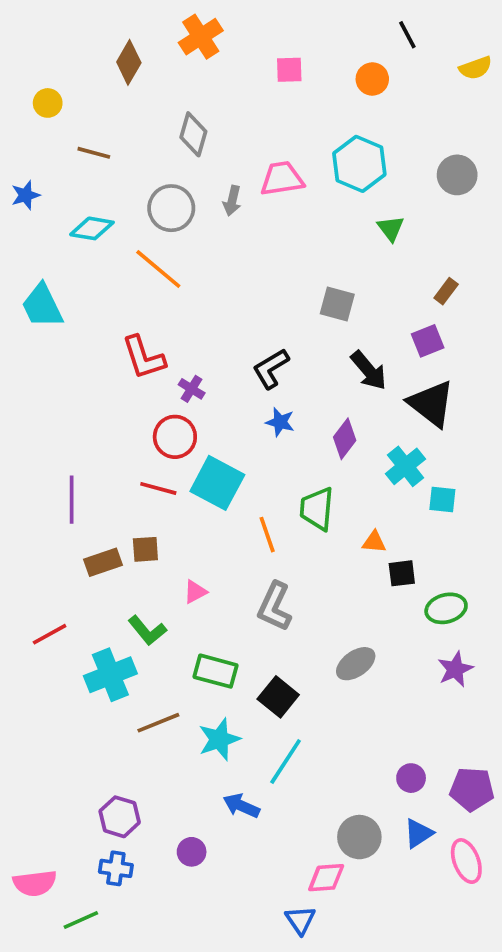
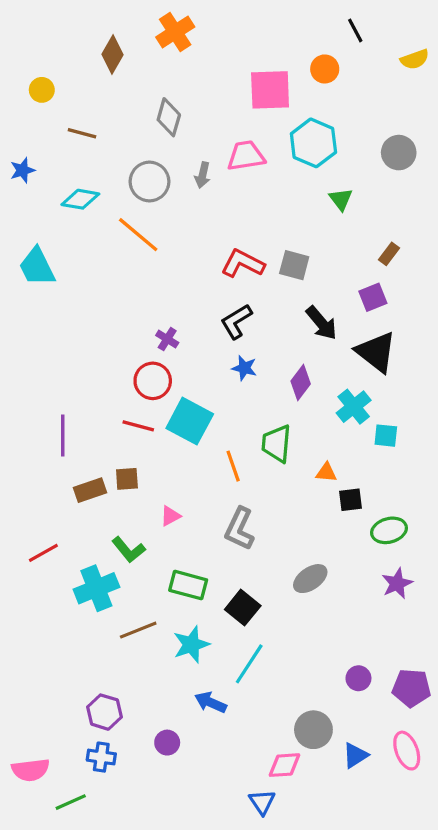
pink square: (289, 70) -> (270, 90), moved, size x1.8
red L-shape: (144, 358) -> (243, 263), moved, turned 135
blue triangle: (418, 833) -> (355, 755), moved

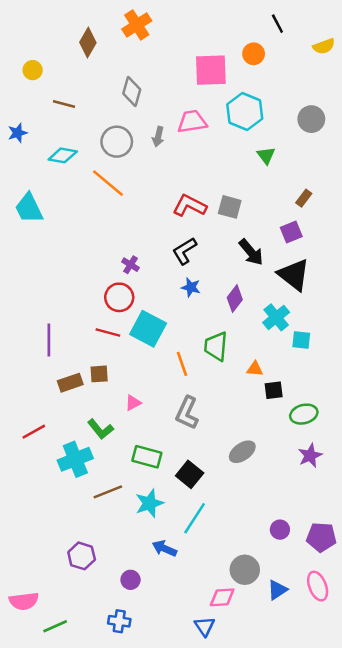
blue cross: (101, 757) -> (119, 621), moved

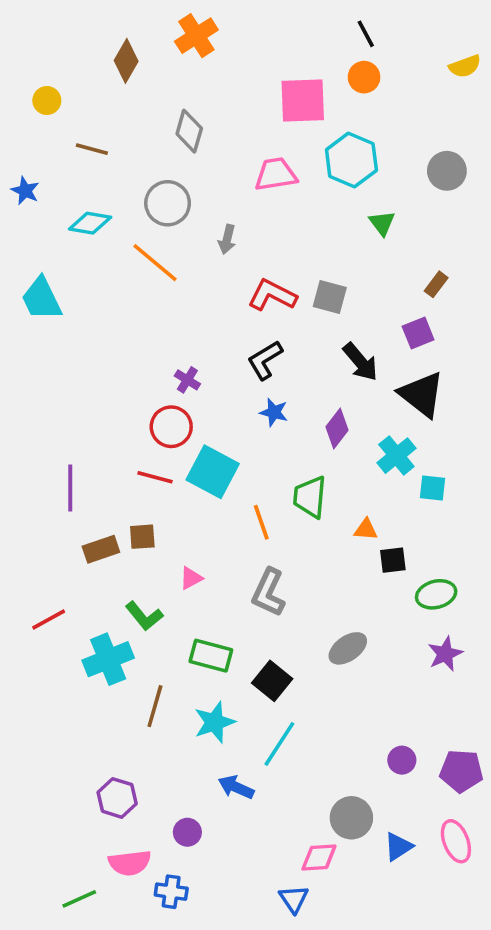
black line: (277, 24) -> (366, 34), moved
blue star: (18, 133) -> (25, 191), turned -30
gray arrow: (158, 137) -> (227, 239), moved
brown line: (108, 492) -> (155, 706), turned -52
pink semicircle: (24, 601) -> (130, 863), moved

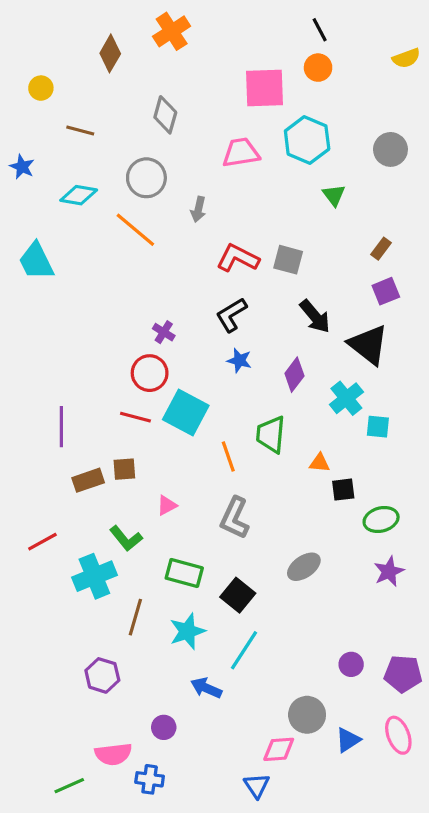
purple square: (418, 333) -> (386, 291), moved
purple hexagon: (117, 798) -> (102, 675), moved

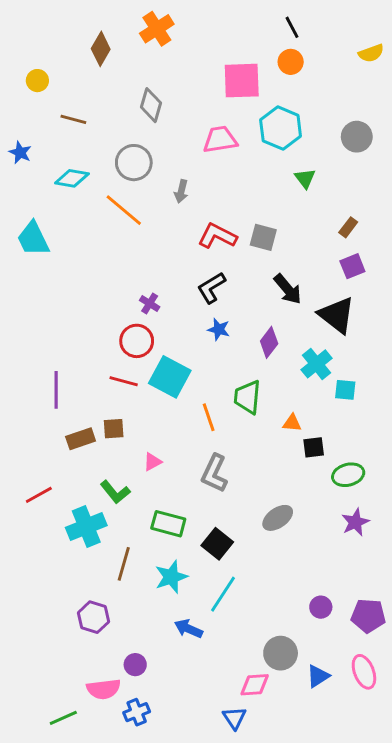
purple circle: (164, 727) -> (135, 665), moved
blue cross: (150, 779) -> (137, 712), turned -30

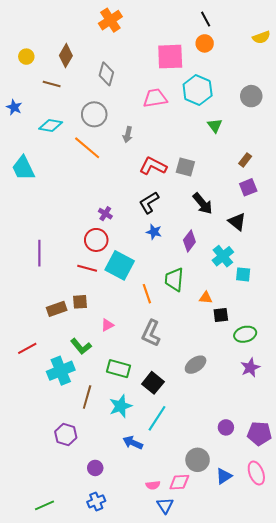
brown diamond: (101, 49) -> (66, 56), moved
black triangle: (337, 315) -> (237, 222), size x0.7
purple line: (56, 390) -> (39, 253), moved
pink semicircle: (104, 689) -> (153, 485), moved, size x0.6

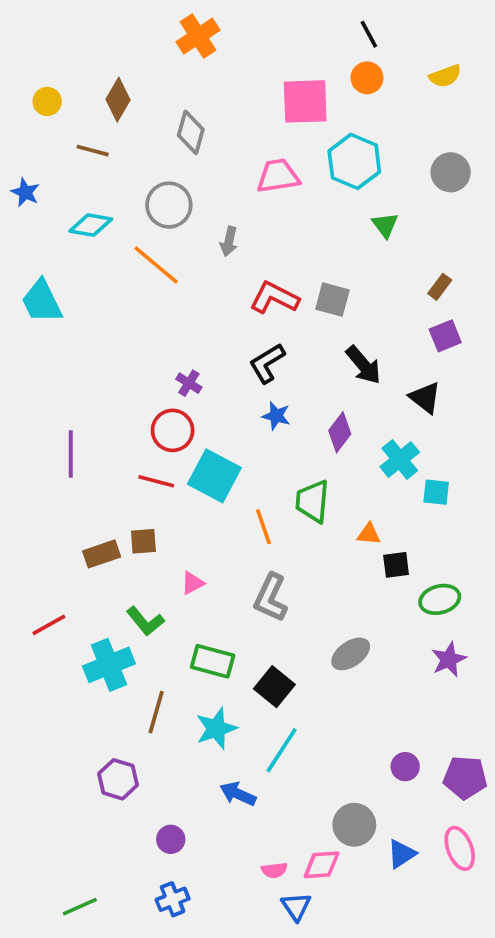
yellow semicircle: (261, 37) -> (445, 76), moved

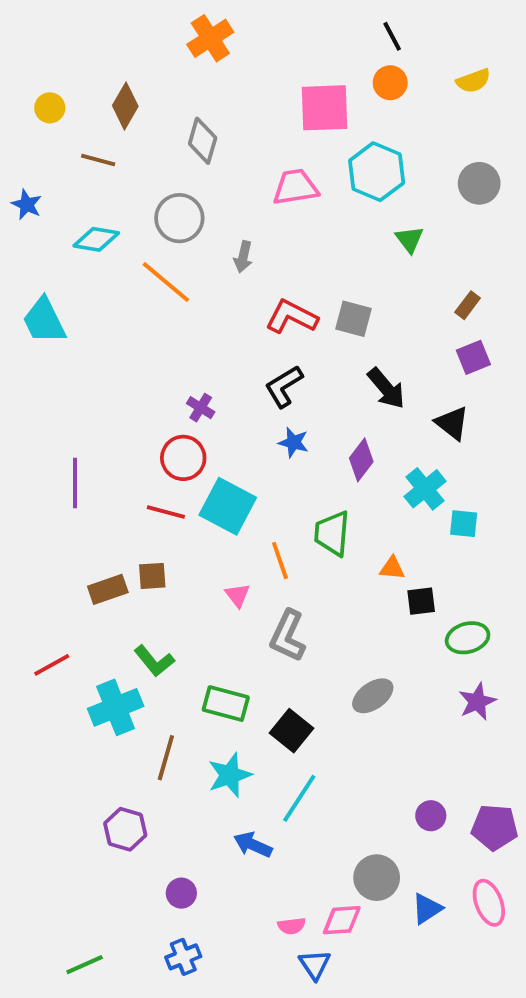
pink triangle: (193, 583) -> (237, 595), moved, turned -40

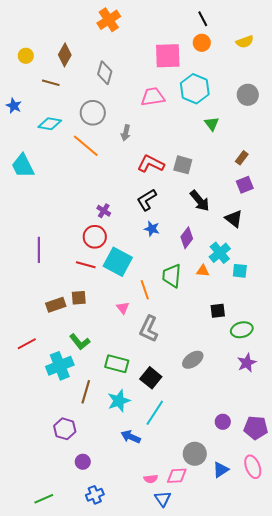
orange triangle: (392, 568) -> (203, 271), moved
purple circle: (181, 893) -> (83, 462), moved

